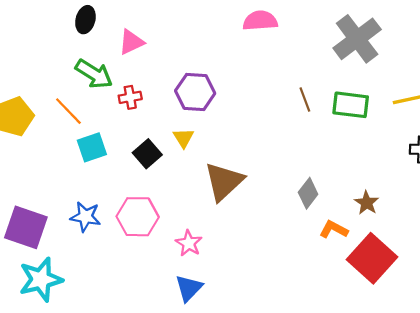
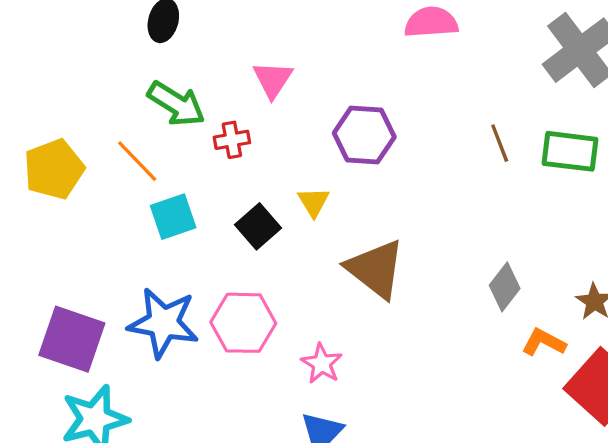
pink triangle: (131, 42) -> (273, 79), moved, turned -32
purple hexagon: (195, 92) -> (364, 135), moved
brown triangle: (224, 181) -> (376, 269), turned -39
blue star: (85, 217) -> (163, 323), size x1.5

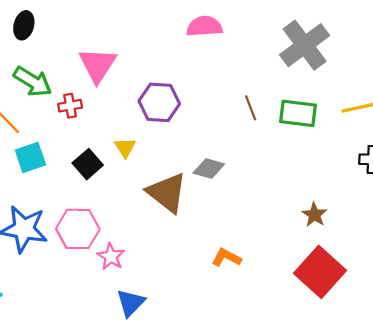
pink triangle: (273, 79) -> (98, 65), size x1.4
gray diamond: (505, 287) -> (209, 168), moved, turned 68
orange L-shape: (544, 342) -> (226, 258), moved
pink star: (322, 364) -> (111, 257), moved

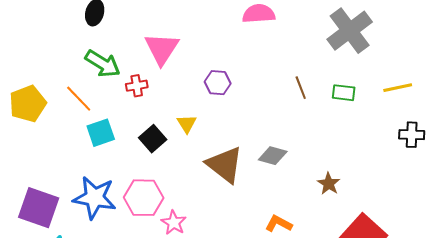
purple hexagon: (159, 102) -> (218, 83), size x0.7
green rectangle: (298, 113) -> (344, 93), size x0.7
gray diamond: (209, 168) -> (273, 156), moved
brown star: (314, 215) -> (329, 184), moved

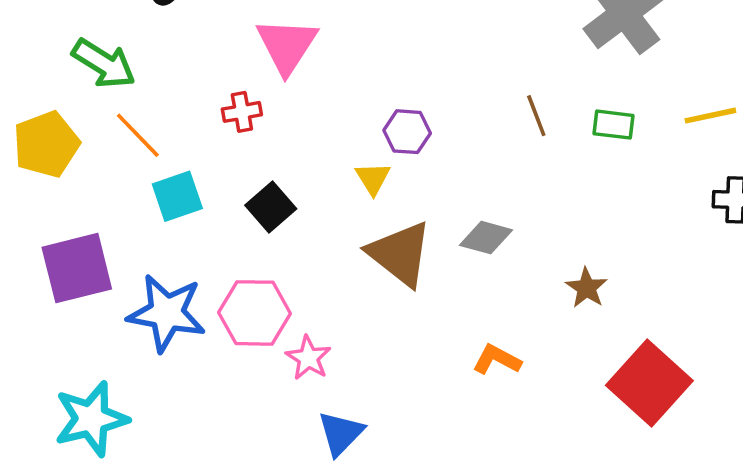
green arrow: (103, 64) -> (104, 63), moved
purple hexagon: (218, 83) -> (407, 132), moved
yellow triangle: (187, 124) -> (373, 178), moved
purple square: (39, 208) -> (77, 268), moved, turned -33

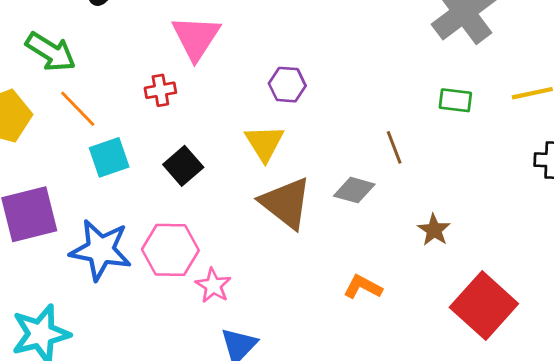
brown line: (536, 116) -> (394, 147), moved
purple hexagon: (407, 132) -> (287, 85), moved
yellow triangle: (373, 178) -> (264, 143), size x1.4

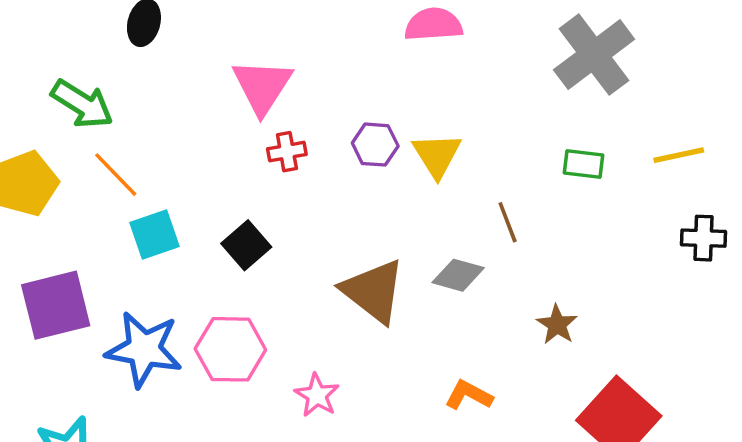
red cross: (160, 90) -> (287, 152), moved
yellow triangle: (264, 143) -> (437, 155), moved
pink star: (213, 286) -> (317, 395), moved

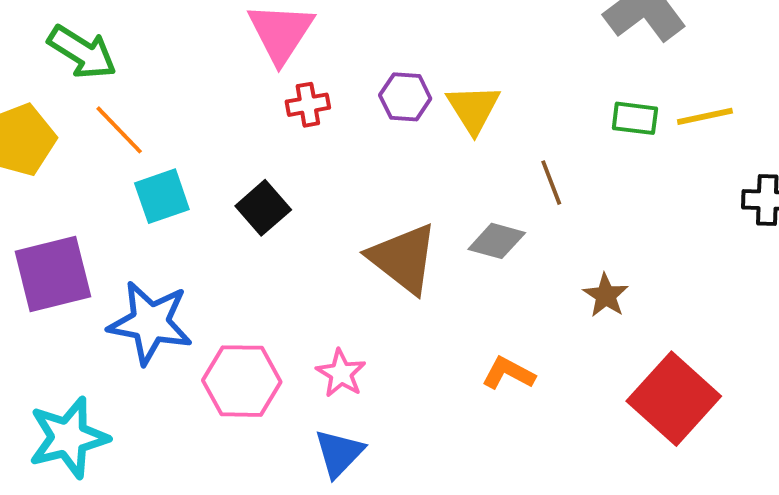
yellow line: (679, 155) -> (705, 116), moved
pink hexagon: (230, 349) -> (242, 381), moved

